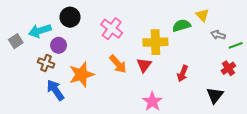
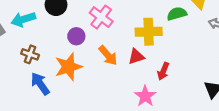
purple circle: (59, 45) -> (76, 36), moved
red triangle: (144, 65) -> (136, 57), turned 35
red arrow: (183, 73) -> (163, 71), moved

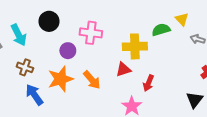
pink cross: (101, 17) -> (91, 33), turned -30
cyan arrow: (23, 19) -> (19, 35), turned -100
orange arrow: (108, 55) -> (92, 80), moved

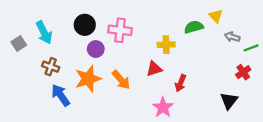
black circle: (49, 21) -> (85, 25), moved
yellow cross: (135, 46) -> (166, 45), size x0.7

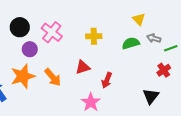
green semicircle: (194, 27) -> (131, 43), moved
pink cross: (120, 30) -> (52, 32), turned 30
yellow cross: (166, 45) -> (94, 36), moved

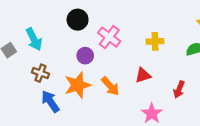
black circle: (20, 27) -> (78, 20), moved
red arrow: (107, 80) -> (179, 89), moved

